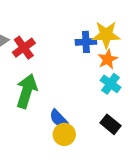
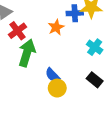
red cross: (24, 48) -> (17, 31), moved
orange star: (108, 59) -> (56, 27), moved

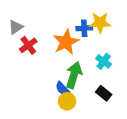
orange star: (56, 27) -> (66, 42), size x1.6
green arrow: (27, 53) -> (74, 75), moved

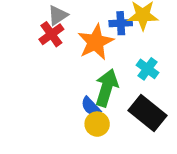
gray triangle: (16, 27) -> (58, 15), moved
red cross: (28, 45) -> (51, 34), moved
black rectangle: (104, 93) -> (148, 113), size x1.6

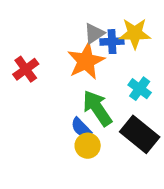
gray triangle: (58, 15) -> (94, 33), moved
red cross: (51, 34) -> (26, 69), moved
green arrow: (107, 88) -> (97, 108), turned -51

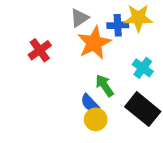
gray triangle: (94, 33) -> (79, 18), moved
green arrow: (97, 108) -> (104, 86), size x0.7

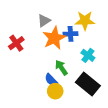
blue cross: (118, 25) -> (71, 34), moved

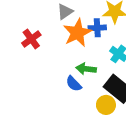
green arrow: (61, 68) -> (86, 69), turned -49
yellow circle: (55, 91) -> (106, 105), moved

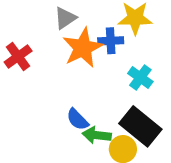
green arrow: (86, 69) -> (97, 135), moved

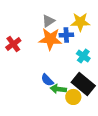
gray triangle: (65, 18) -> (48, 21), moved
orange star: (83, 48) -> (50, 39), turned 30

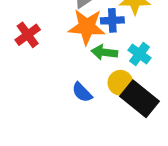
green arrow: (58, 89) -> (104, 52), moved
yellow circle: (73, 97) -> (120, 83), moved

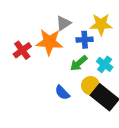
orange star: (87, 27) -> (49, 42), moved
green arrow: (104, 52) -> (79, 63), turned -48

